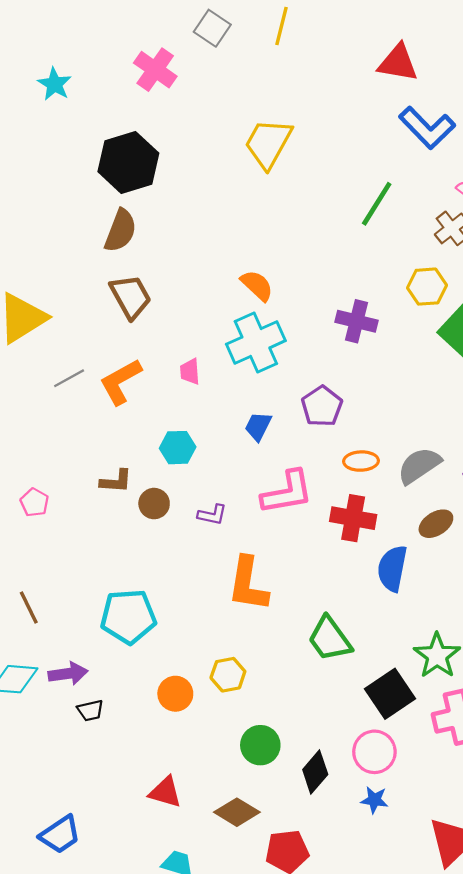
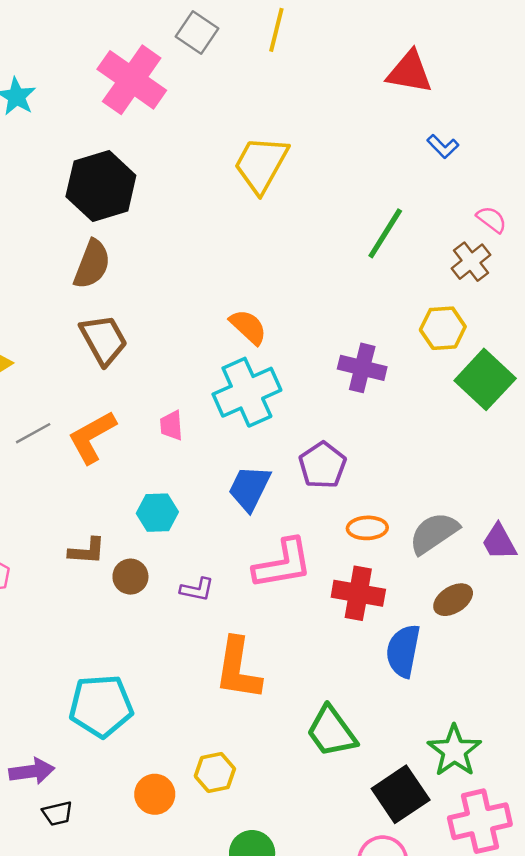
pink cross: (155, 70) -> (132, 80), size x1.4
blue L-shape: (427, 128) -> (443, 146), size x0.5
blue trapezoid: (258, 426) -> (250, 488), size x1.4

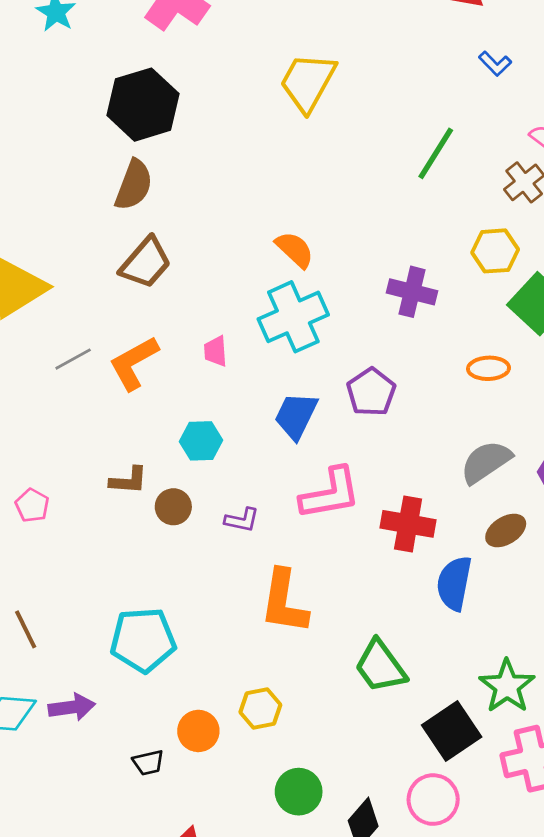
brown trapezoid: (104, 340) -> (146, 263), turned 70
orange ellipse: (367, 528) -> (489, 368), moved
black trapezoid: (57, 813) -> (148, 763), moved

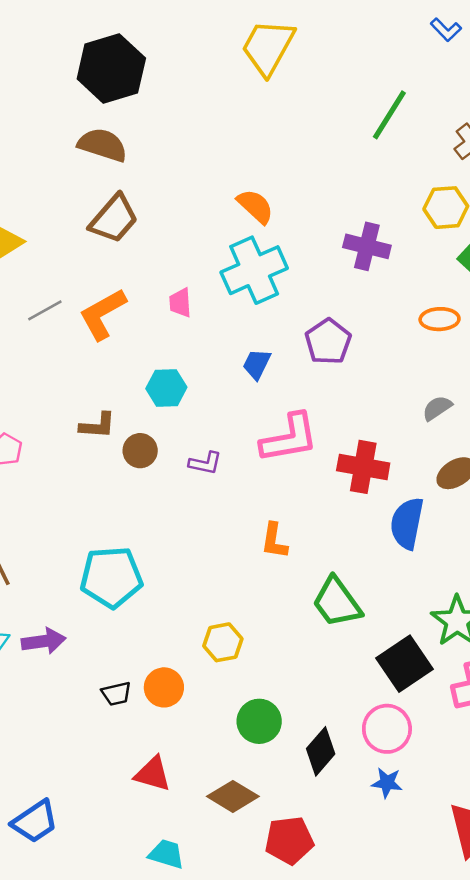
brown semicircle: (134, 185) -> (103, 145), turned -93
blue trapezoid: (296, 416) -> (257, 364), size x0.7
gray semicircle: (486, 462) -> (437, 408), size x0.6
orange L-shape: (284, 602) -> (274, 541), moved, size x0.6
orange circle: (198, 731) -> (164, 687), moved

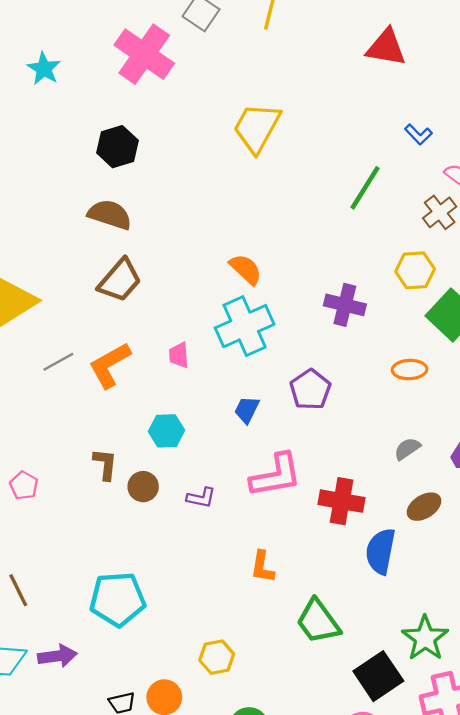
blue L-shape: (446, 30) -> (418, 134), moved
black hexagon: (111, 68) -> (117, 147), size x0.7
brown L-shape: (98, 426) -> (105, 464), turned -88

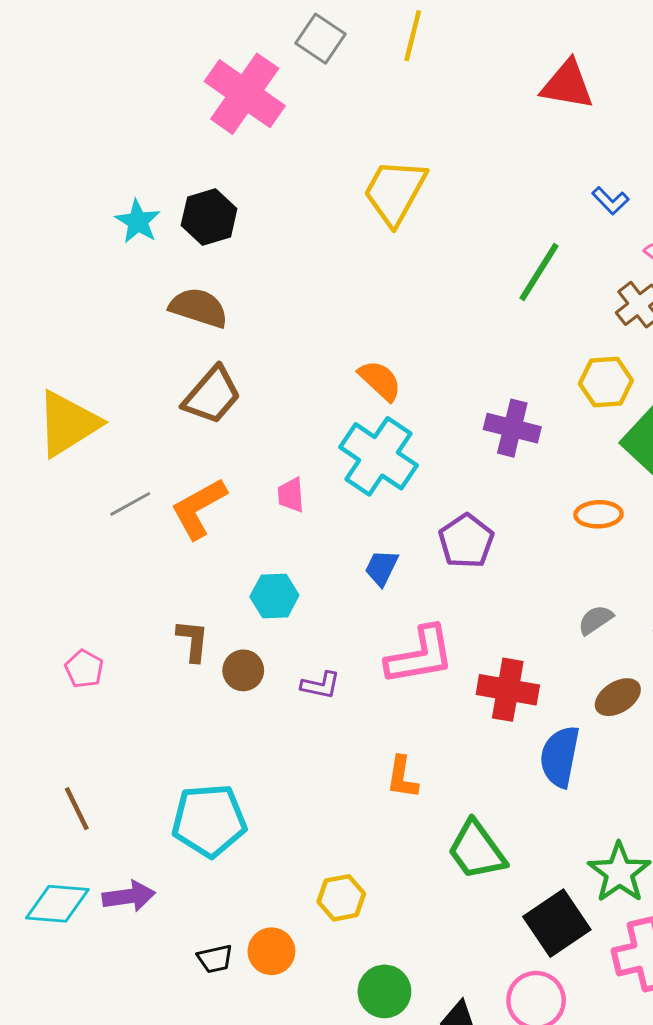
cyan star: (44, 69) -> (138, 221), moved
cyan cross: (245, 326) -> (378, 456), turned -32

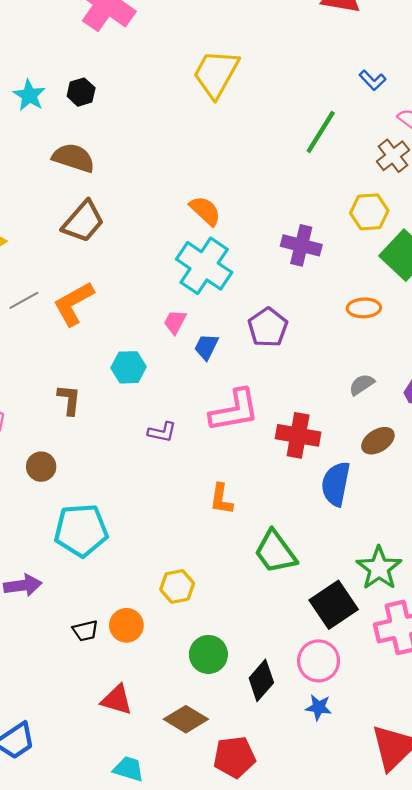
black hexagon: (209, 217) -> (81, 92), size x0.7
pink trapezoid: (291, 495) -> (175, 322), moved, turned 32
brown circle: (243, 670) -> (41, 467), moved

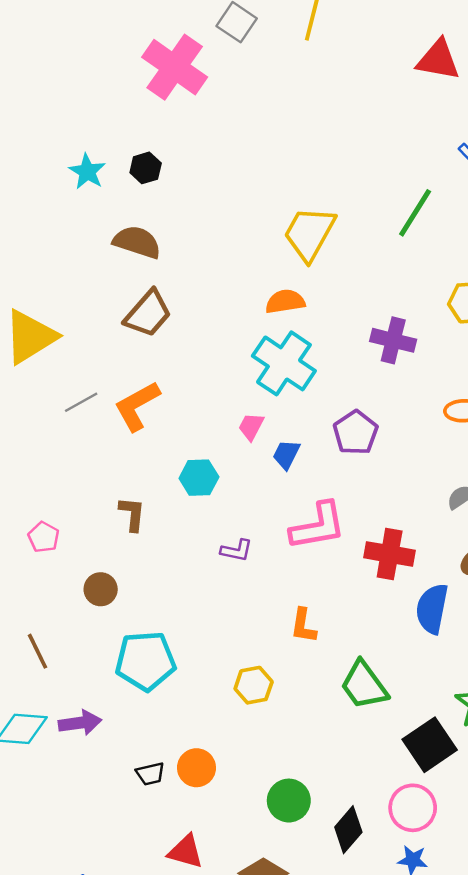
yellow trapezoid: (216, 74) -> (309, 233), moved
orange semicircle: (205, 211) -> (285, 301), turned -52
yellow hexagon: (177, 586) -> (254, 685), moved

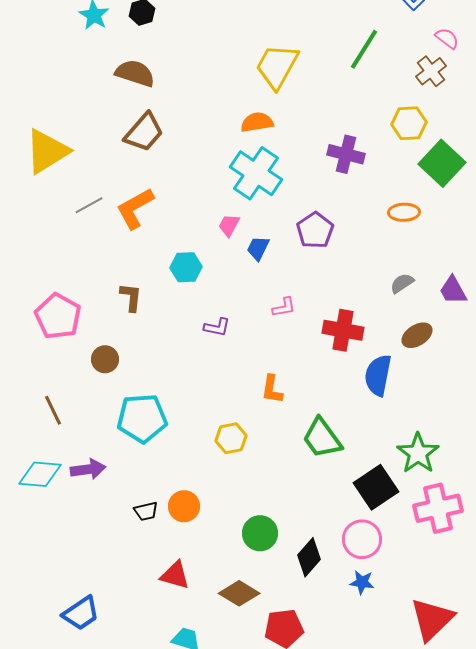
pink L-shape: (318, 526) -> (284, 307), size x0.5
pink pentagon: (44, 537) -> (58, 316), size x1.8

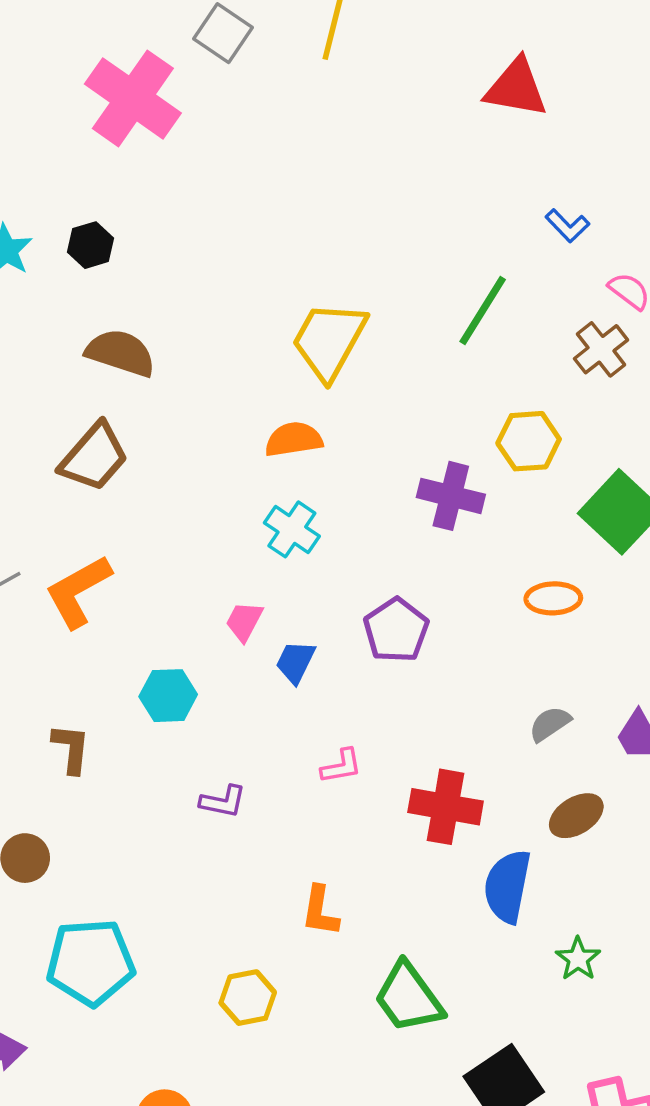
brown semicircle: (135, 73) -> (121, 353), moved
yellow hexagon: (409, 123) -> (529, 441), moved
cyan cross: (256, 173) -> (292, 529), size x0.6
green star: (418, 453) -> (578, 959), moved, size x0.6

